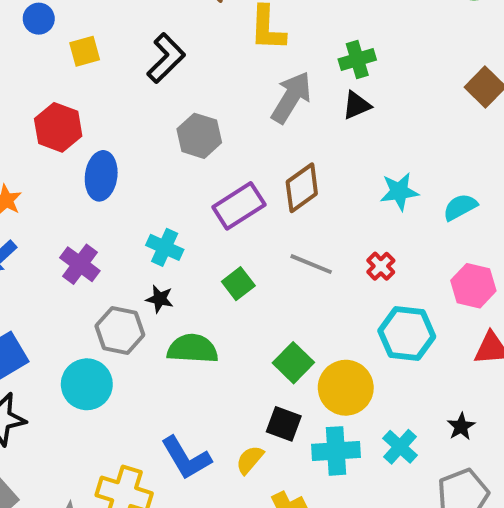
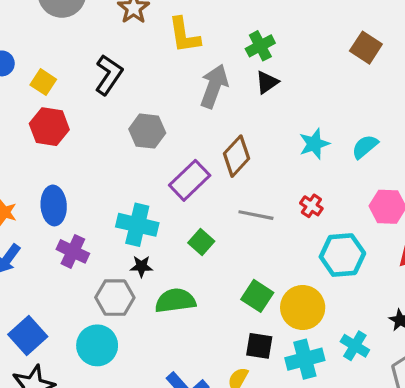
yellow square: (85, 51) -> (43, 82), turned -30
red hexagon: (58, 127) -> (49, 127), moved
blue ellipse: (101, 176) -> (54, 205), moved
cyan cross: (165, 247) -> (137, 225), size x1.4

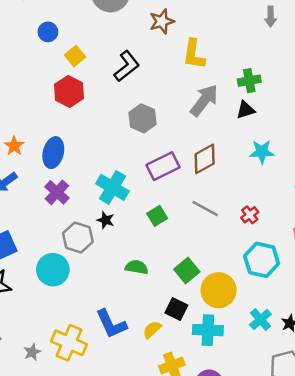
cyan star: (314, 144) -> (262, 152), moved
green semicircle: (175, 301) -> (137, 267), moved, size x0.7
cyan cross: (355, 346) -> (260, 320), moved

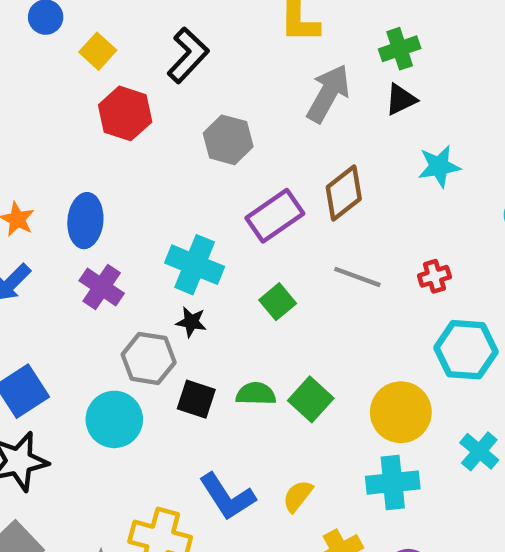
red hexagon: (69, 91) -> (125, 113), moved
red cross: (250, 215) -> (434, 276), turned 30
green square: (187, 270) -> (311, 399), moved
black square: (176, 309) -> (196, 399), moved

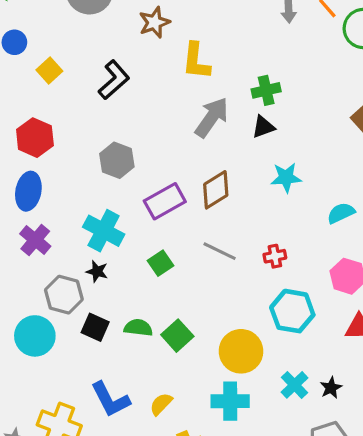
red hexagon: (125, 113) -> (35, 138), moved
gray hexagon: (228, 140) -> (117, 160), moved

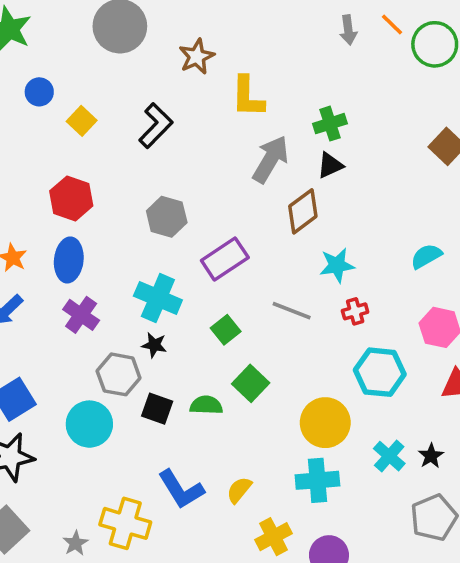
cyan star: (286, 178) -> (337, 265), moved
brown diamond: (216, 190) -> (303, 211), moved
green square: (177, 336) -> (251, 383), moved

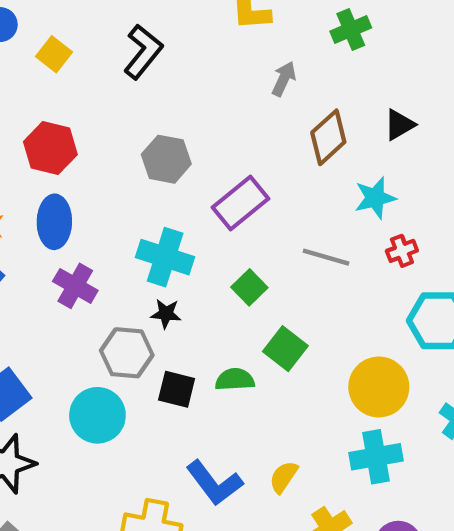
gray arrow: (271, 159) -> (284, 79), size x0.6
black triangle: (330, 165) -> (399, 125), moved

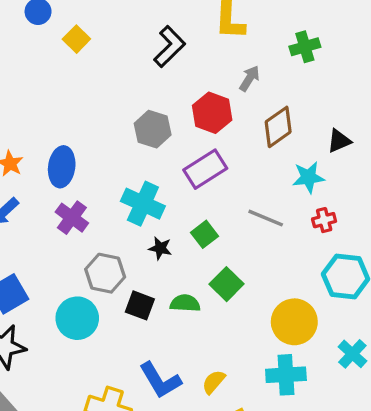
black L-shape: (143, 52) -> (170, 47), moved
black triangle: (399, 125) -> (339, 141), moved
red hexagon: (50, 148) -> (212, 113), moved
black star: (166, 314) -> (160, 248), moved

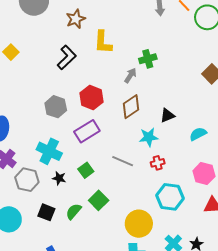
gray arrow: (249, 78) -> (130, 75), moved
gray hexagon: (105, 273) -> (27, 180), moved
green semicircle: (185, 303) -> (74, 211), turned -54

